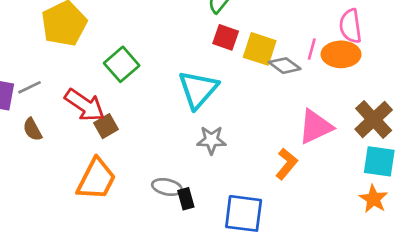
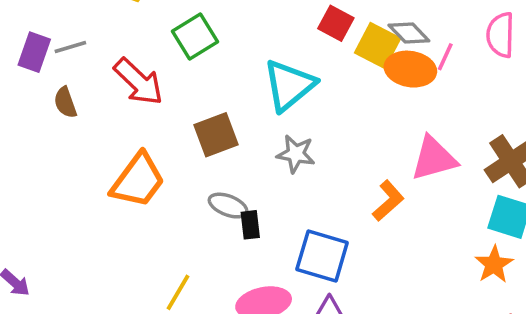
orange ellipse: (341, 54) -> (410, 69), moved
gray diamond: (285, 66) -> (409, 33), moved
brown square: (106, 126) -> (216, 135), moved, size x1.4

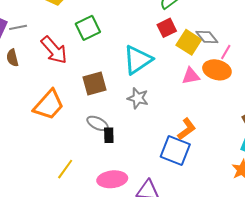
red square: (336, 23) -> (167, 28), turned 30
orange ellipse: (410, 69) -> (217, 70), moved
pink triangle: (434, 158) -> (191, 76), moved, size x0.7
blue square: (322, 256) -> (175, 150), moved

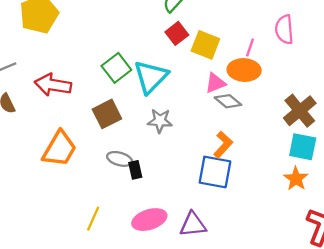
green square: (88, 28) -> (116, 68), moved
gray diamond: (207, 37) -> (228, 101), moved
red arrow: (54, 50) -> (53, 85), turned 152

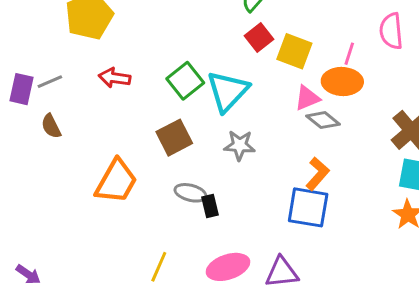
red arrow: (53, 85) -> (114, 78), moved, size x0.7

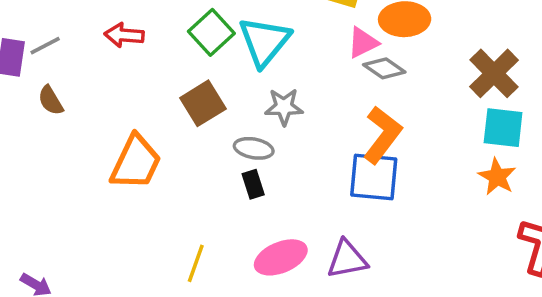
orange L-shape: (318, 174) -> (382, 135), size x1.4
gray ellipse: (190, 193) -> (254, 148), moved

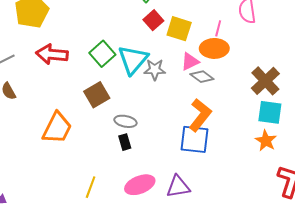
red arrow: (124, 35) -> (52, 54), size x1.4
gray star: (284, 107) -> (155, 70), moved

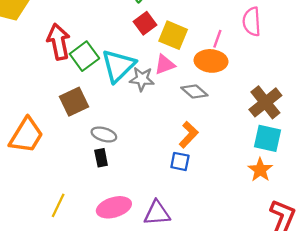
red arrow: (52, 54) -> (59, 42), moved, turned 68
pink triangle: (190, 61) -> (165, 64), moved
orange L-shape: (200, 115) -> (189, 135), size x0.7
blue square: (195, 139) -> (180, 161), size x0.6

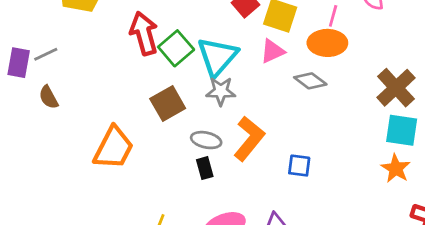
gray star: (142, 79) -> (221, 91), moved
orange L-shape: (189, 135) -> (249, 139), moved, size x1.4

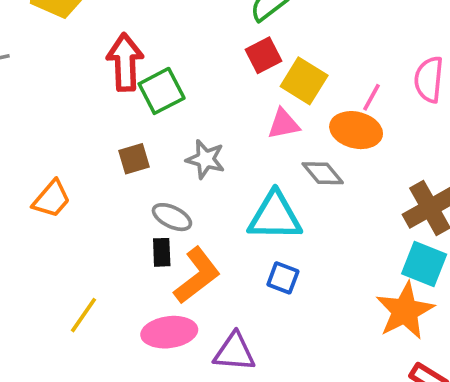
cyan triangle: (217, 57) -> (275, 216), moved, turned 36
brown square: (168, 103) -> (134, 159), size x0.7
orange L-shape: (249, 139) -> (197, 275), moved
orange trapezoid: (114, 148) -> (52, 199), size x0.7
orange star: (396, 169) -> (405, 311), size x1.5

